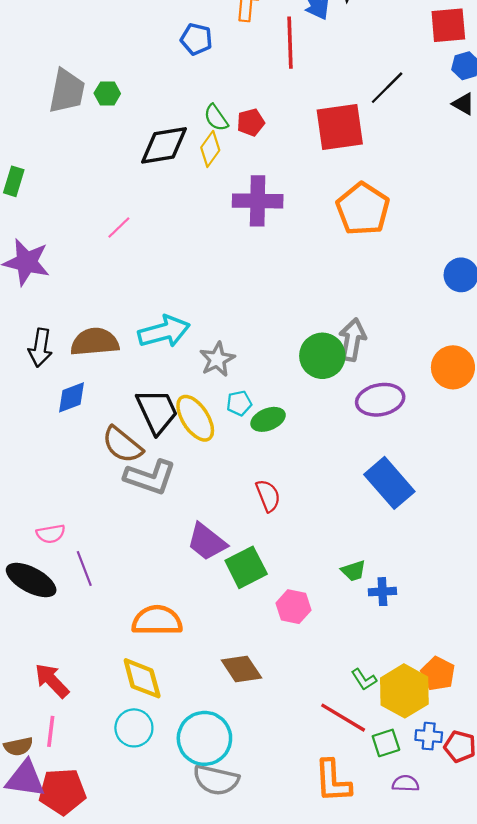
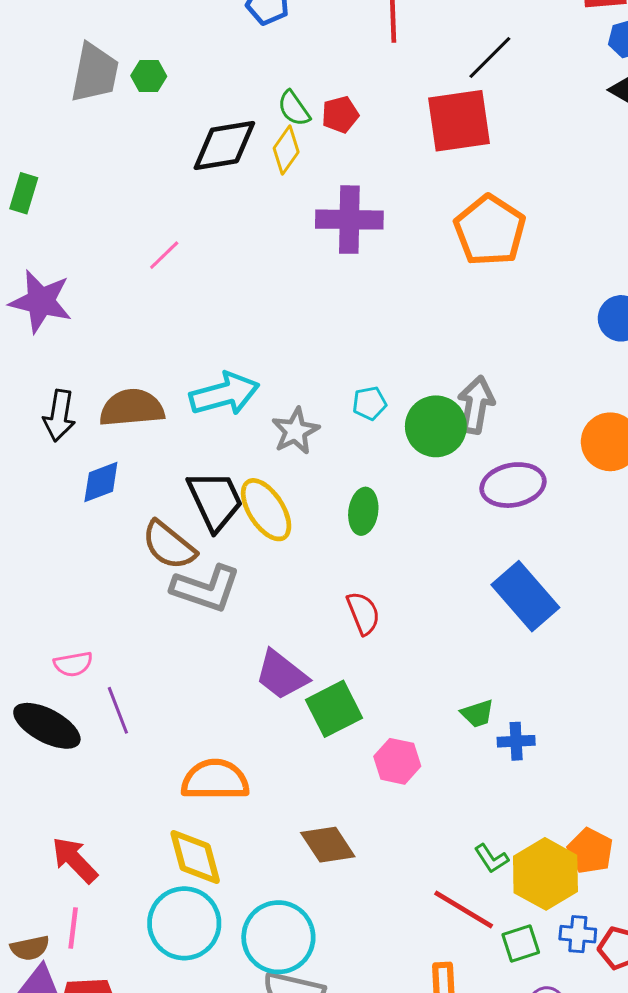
black line: (387, 88) -> (490, 57), moved
cyan pentagon: (239, 403) -> (369, 403), moved
green ellipse: (268, 419) -> (363, 511), turned -60
cyan circle: (134, 728) -> (184, 923), size x1.4

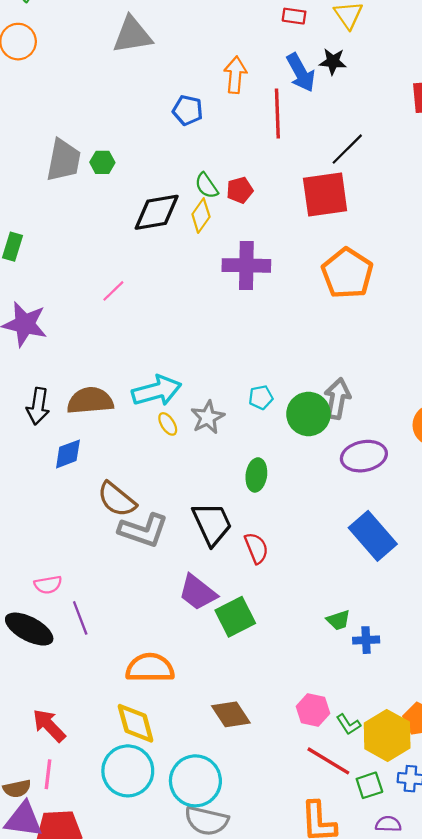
black trapezoid: (215, 500) -> (212, 524), moved
yellow ellipse: (266, 510) -> (168, 424), moved, size x0.5
pink hexagon: (397, 761) -> (313, 710), moved

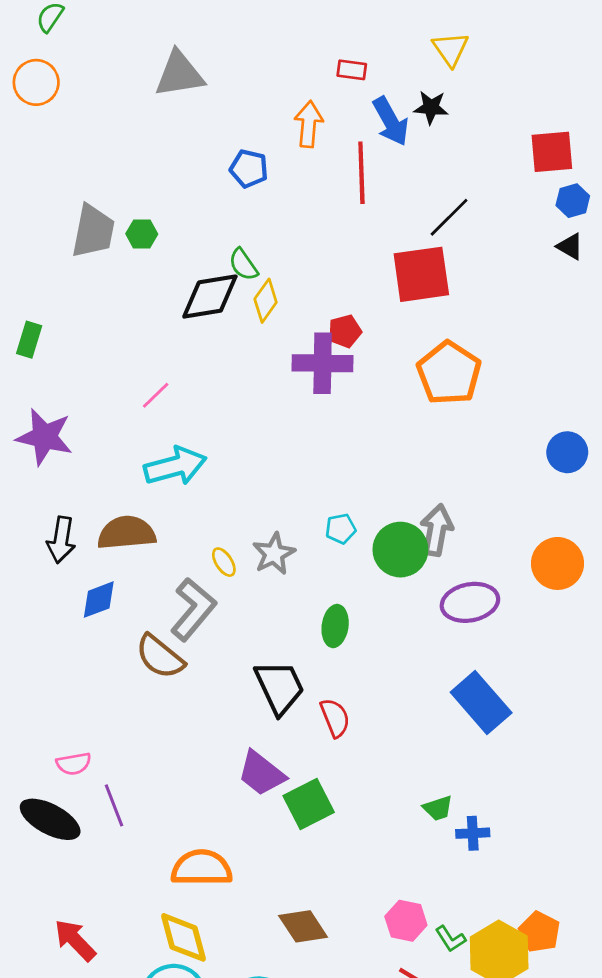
red rectangle: (294, 16) -> (352, 70), moved
green semicircle: (206, 186) -> (243, 265), moved
red pentagon: (240, 190) -> (345, 331), moved
cyan arrow: (157, 391) -> (175, 466), moved
gray L-shape: (143, 530) -> (193, 609), moved, turned -69

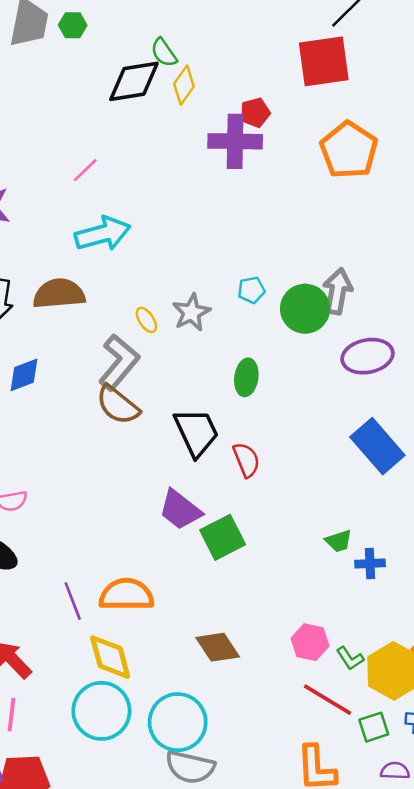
blue diamond: (99, 600) -> (24, 375), moved
brown semicircle: (160, 657) -> (118, 405), moved
purple line: (114, 805) -> (73, 601), moved

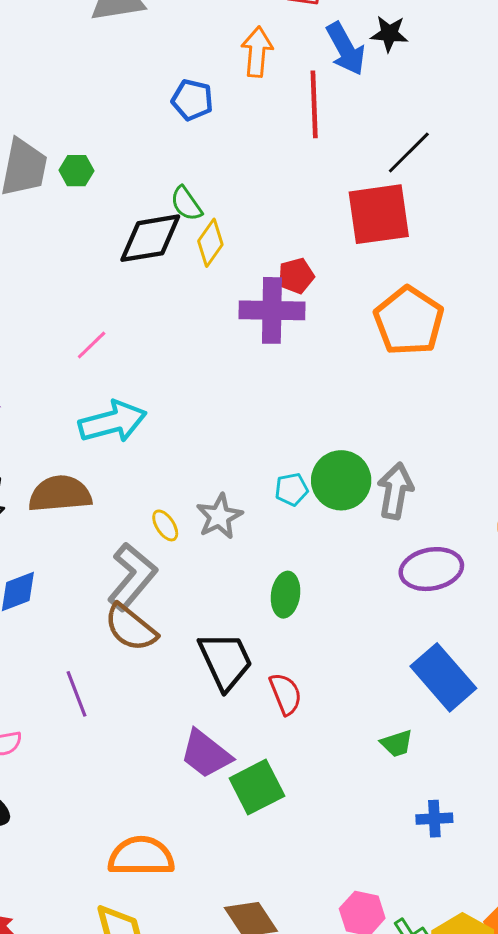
green circle: (305, 309) -> (341, 480), moved
green trapezoid: (339, 541) -> (397, 743), moved
purple line: (73, 601) -> (76, 694), moved

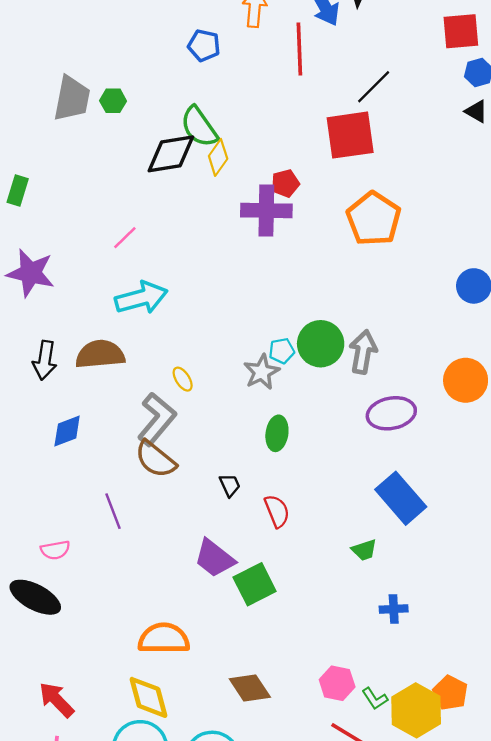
green semicircle: (186, 204) -> (199, 127), size x1.5
gray star: (219, 516) -> (262, 372), moved
black trapezoid: (225, 661) -> (230, 485), size x0.5

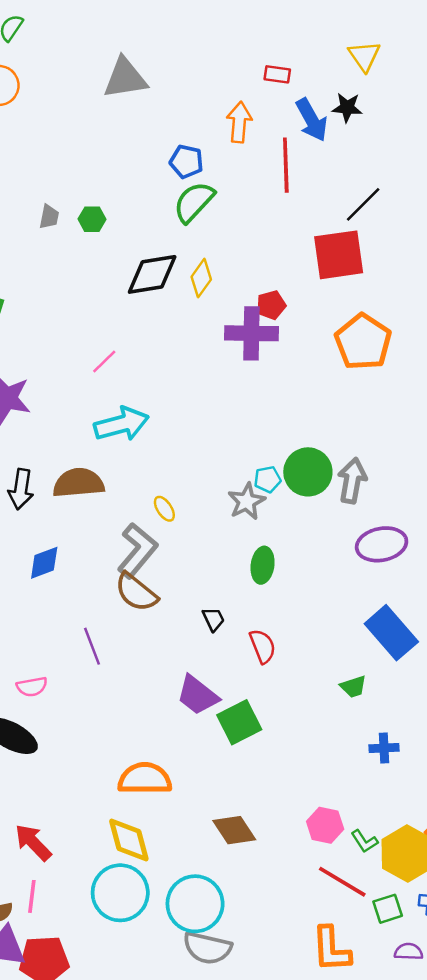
gray trapezoid: (72, 98) -> (49, 217), size x0.5
green semicircle: (199, 127) -> (194, 202), moved, turned 78

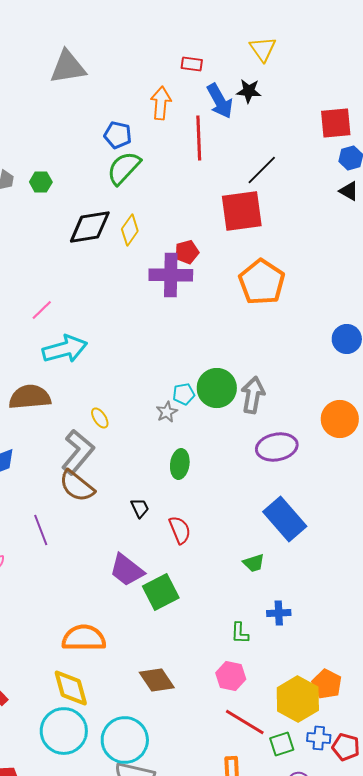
pink line: (104, 362) -> (42, 310), moved
gray star: (247, 501) -> (167, 412), size x0.7
green L-shape: (364, 841) -> (240, 633), moved, turned 35

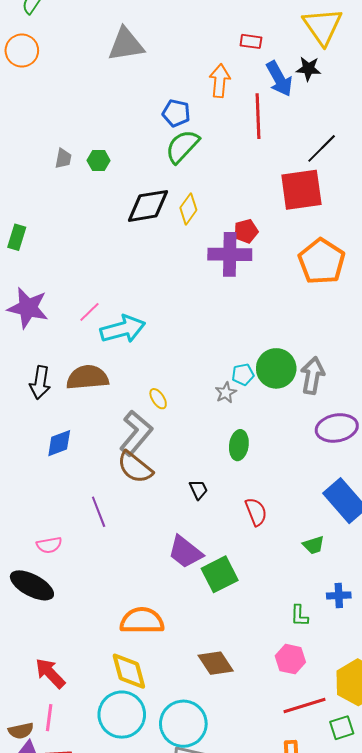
yellow triangle: (263, 49) -> (323, 26), size x1.5
pink line: (42, 310) -> (89, 312), moved
red semicircle: (180, 530) -> (256, 512), moved
red line: (245, 722) -> (304, 705), turned -48

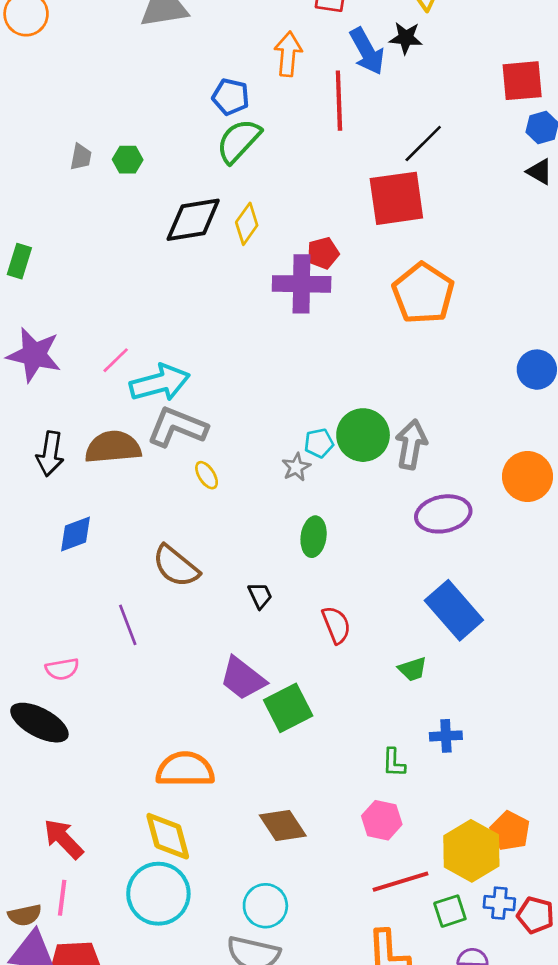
gray L-shape: (136, 433) -> (177, 427), moved, turned -108
cyan circle: (183, 724) -> (265, 906), moved, size x0.7

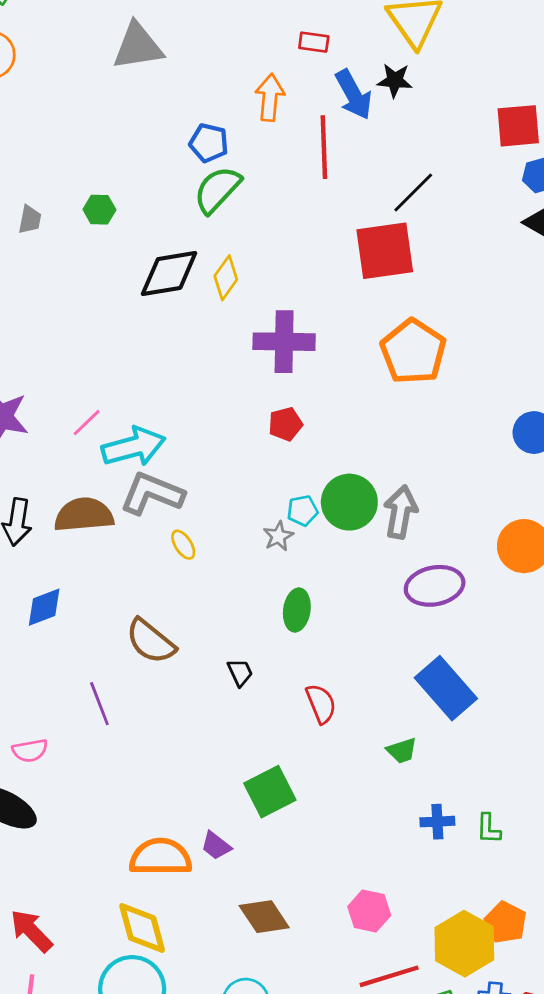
gray trapezoid: (81, 157) -> (30, 220), moved
red pentagon: (323, 253) -> (285, 424), moved
purple trapezoid: (243, 678) -> (216, 846), moved, size x0.6
green L-shape: (394, 763) -> (488, 829), moved

